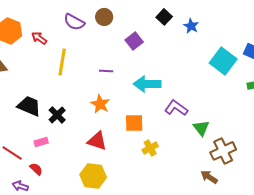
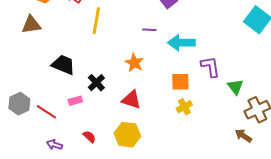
purple line: (106, 71) -> (149, 30), moved
purple L-shape: (176, 108) -> (210, 67), turned 45
black cross: (57, 115) -> (96, 83), moved
orange square: (134, 123) -> (180, 82), moved
red semicircle: (36, 169) -> (89, 137), moved

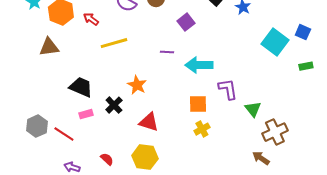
yellow line: (96, 21) -> (114, 43), turned 64
orange star: (134, 63) -> (137, 85), moved
pink rectangle: (75, 101) -> (86, 114), moved

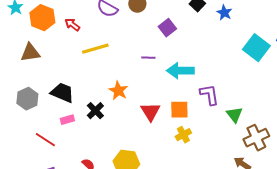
red triangle: (149, 122) -> (150, 112), moved, turned 40
gray hexagon: (37, 126) -> (27, 99), moved

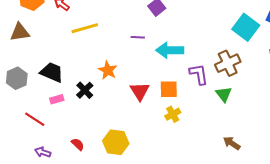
brown cross: (256, 138) -> (228, 63), moved

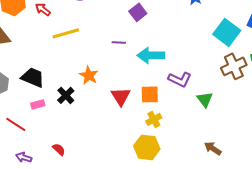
brown cross: (228, 63) -> (234, 66), moved
purple L-shape: (199, 74) -> (180, 79), turned 125
yellow hexagon: (116, 142) -> (147, 147), moved

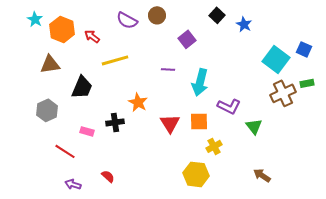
cyan arrow: (151, 55) -> (200, 82), turned -76
black trapezoid: (33, 77) -> (82, 87), moved, turned 90
black cross: (66, 95) -> (115, 122), turned 36
pink rectangle: (38, 104) -> (87, 131), turned 32
yellow cross: (154, 119) -> (214, 146), moved

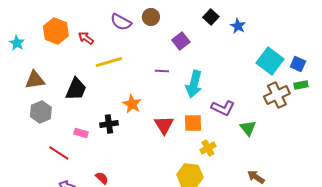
cyan star: (35, 19) -> (17, 43), moved
blue square: (304, 49) -> (298, 64), moved
brown triangle: (50, 64) -> (35, 80), moved

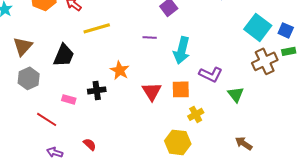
brown triangle: (35, 80) -> (23, 46), turned -40

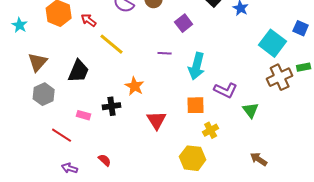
yellow line: (97, 28) -> (112, 44), turned 56
blue square: (286, 30) -> (301, 28), moved
red triangle: (152, 91) -> (157, 120), moved

